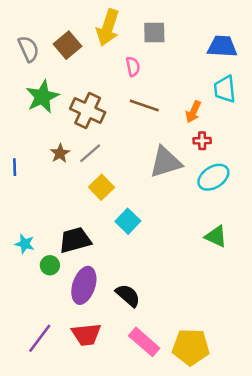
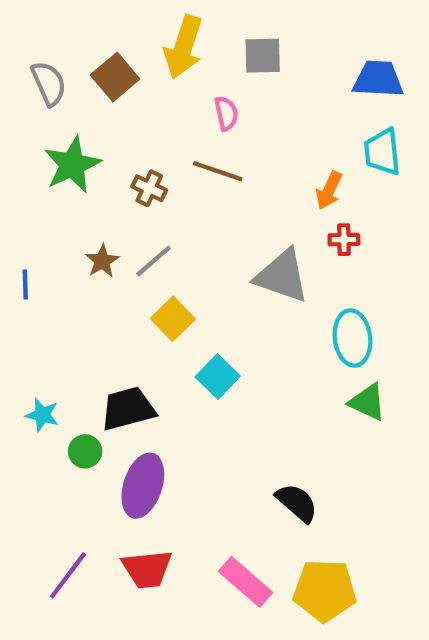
brown line: (144, 105) -> (218, 171), moved
brown cross: (88, 111) -> (149, 188), size x0.6
gray triangle: (166, 162) -> (282, 276), turned 36
cyan ellipse: (213, 177) -> (352, 338), moved, turned -64
black semicircle: (128, 295) -> (297, 503), moved

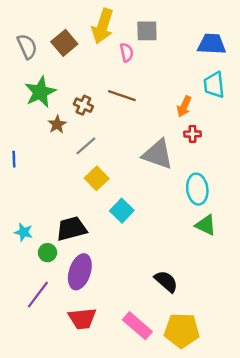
pink semicircle: (226, 113) -> (127, 52), moved
brown star: (102, 261) -> (57, 124), moved
purple line: (68, 575) -> (38, 295), moved

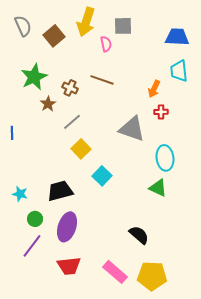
gray semicircle: (27, 46) -> (23, 26), moved
green triangle: (206, 225) -> (158, 188), moved
green circle: (47, 253) -> (35, 219), moved

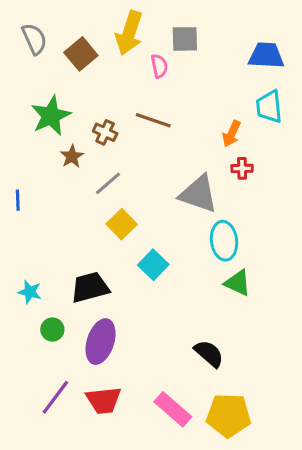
cyan ellipse: (165, 158) -> (224, 241), moved
purple line: (32, 246) -> (55, 397), moved

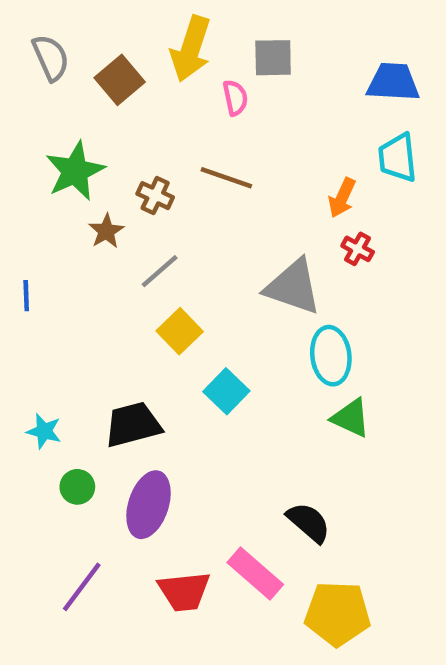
red cross: (242, 168) -> (358, 249), turned 30
red trapezoid: (104, 400) -> (184, 591), moved
pink rectangle: (173, 409) -> (255, 574), moved

